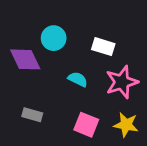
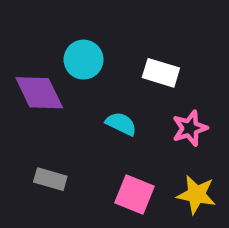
pink star: (122, 82) -> (190, 128), size x0.7

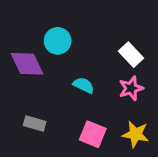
white rectangle: (161, 73) -> (131, 55), moved, turned 30

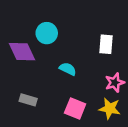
white rectangle: (131, 55) -> (106, 44), turned 48
pink star: (131, 88) -> (115, 83), moved

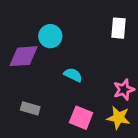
white rectangle: (106, 44) -> (118, 28), moved
purple diamond: (22, 52) -> (24, 56), turned -68

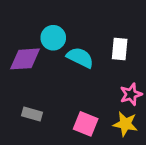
white rectangle: (118, 28) -> (120, 49), moved
cyan semicircle: (73, 75) -> (80, 58), moved, size x1.4

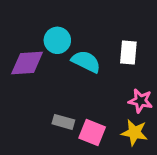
pink star: (131, 94) -> (140, 101), turned 30
gray rectangle: (32, 114) -> (63, 122), moved

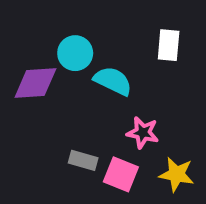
white rectangle: (128, 52) -> (169, 45), moved
pink star: (140, 101) -> (143, 133), moved

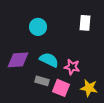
cyan semicircle: (113, 81) -> (49, 60), moved
purple diamond: (35, 83) -> (18, 60), moved

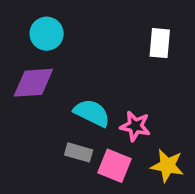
cyan circle: (38, 27) -> (47, 34), moved
purple diamond: (18, 60) -> (33, 83), moved

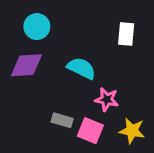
cyan semicircle: (92, 113) -> (81, 68), moved

